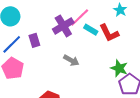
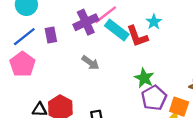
cyan star: (120, 10) -> (154, 22), moved
cyan rectangle: (91, 30) -> (117, 30), size x1.5

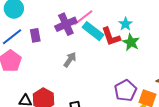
gray arrow: (90, 63) -> (70, 60), turned -91
green star: (144, 78) -> (131, 42), moved

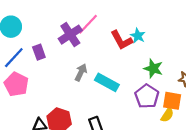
cyan star: (125, 24) -> (138, 36), moved
cyan rectangle: (93, 31) -> (107, 82), moved
green star: (131, 42) -> (153, 68), moved

